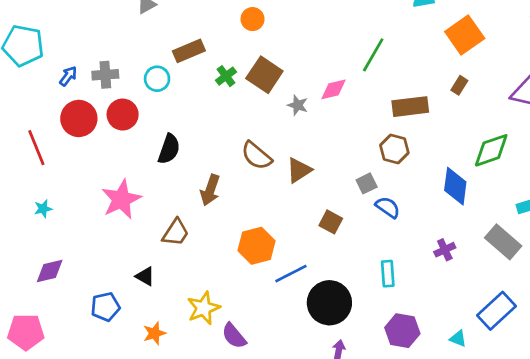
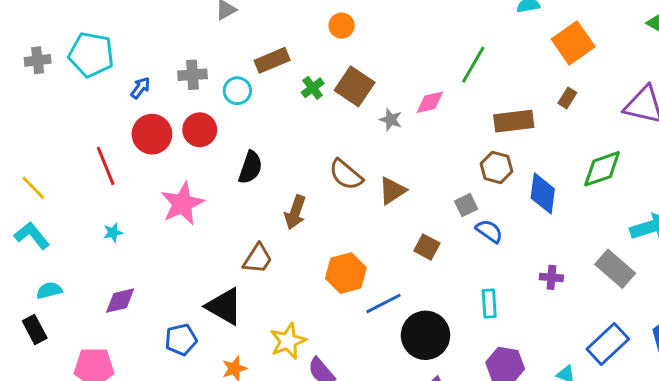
gray cross: (105, 75) -> (192, 75), moved
blue diamond: (455, 186) -> (543, 193), moved
pink star: (121, 199) -> (182, 204), moved
purple cross: (445, 250) -> (551, 277), turned 30
black triangle: (145, 276) -> (224, 306), size x1.8

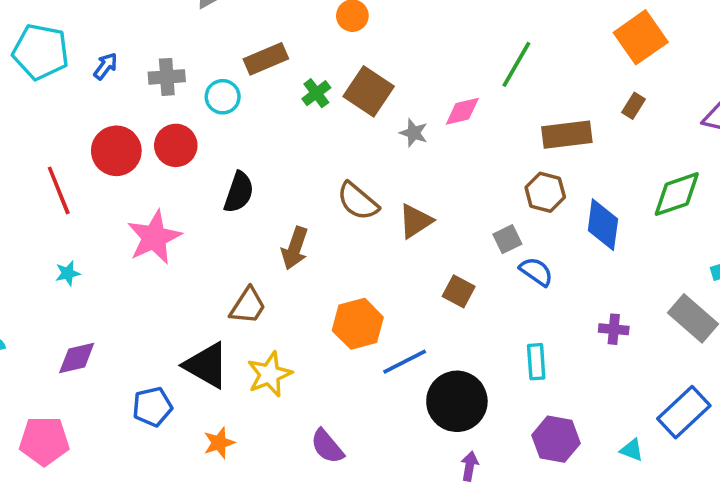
blue arrow: (140, 88) -> (106, 66), moved
yellow star: (288, 341) -> (269, 374), moved

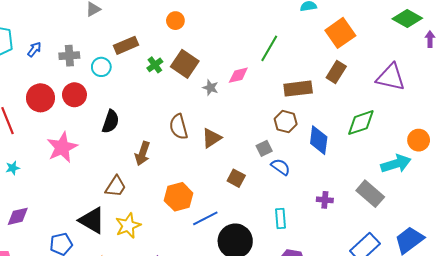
brown rectangle: (634, 106) -> (336, 72), size x1.5
brown semicircle: (358, 201) -> (179, 127), turned 35

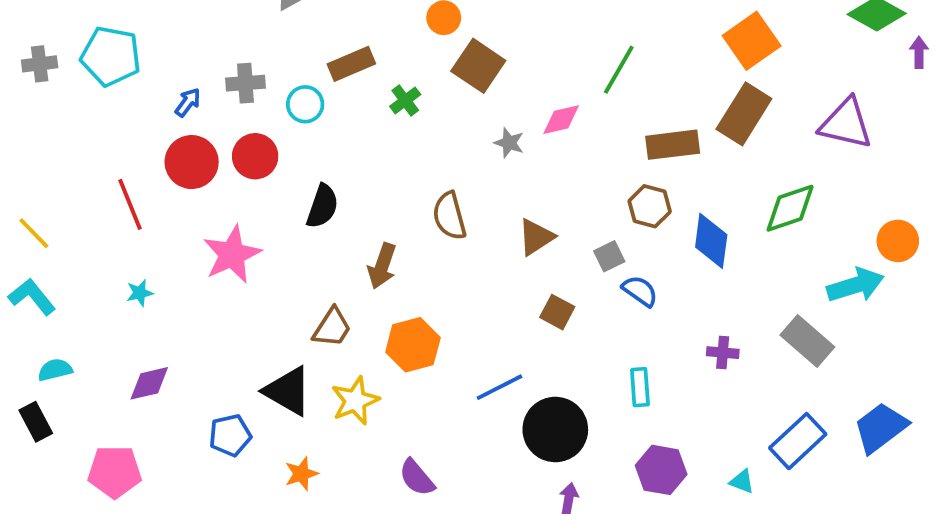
blue arrow: (34, 49) -> (188, 102), moved
brown square: (185, 64) -> (478, 66), moved
brown rectangle: (336, 72) -> (744, 114), size x1.4
brown triangle: (212, 138) -> (536, 237), moved
orange hexagon: (179, 197) -> (413, 345), moved

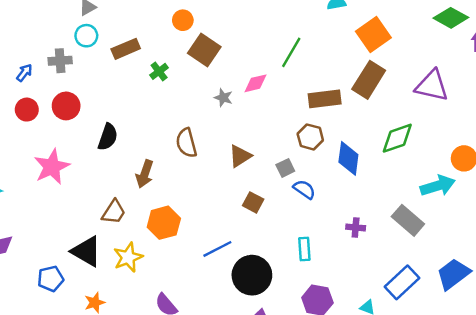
cyan circle: (305, 104) -> (86, 36), moved
red circle: (192, 162) -> (27, 110), size x0.7

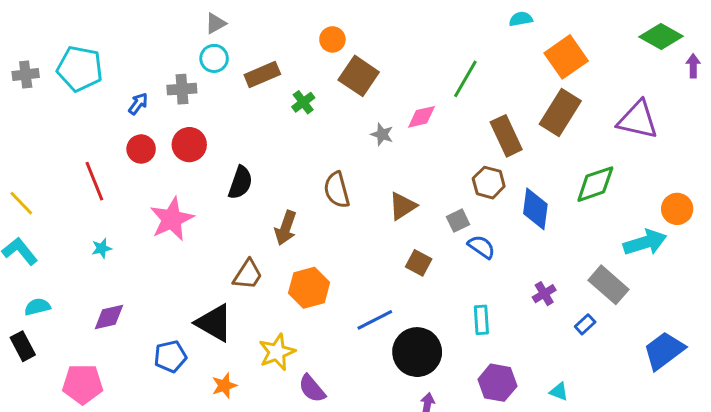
brown rectangle: (325, 99) -> (506, 136), turned 72
purple cross: (356, 227) -> (544, 294), turned -36
yellow star: (128, 257) -> (277, 352), moved
blue rectangle: (402, 282) -> (585, 324), moved, size x0.5

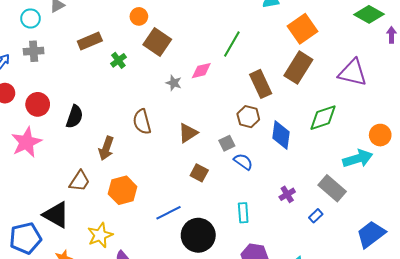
cyan circle: (214, 58) -> (31, 18), moved
red circle: (189, 145) -> (38, 104), moved
blue pentagon: (170, 356) -> (25, 238), size x1.4

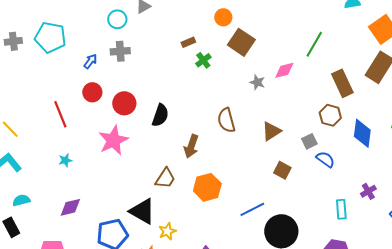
brown rectangle: (90, 41) -> (188, 42), moved, size x0.6
cyan rectangle: (243, 213) -> (341, 209), moved
yellow star: (100, 235) -> (167, 231), moved, size x0.7

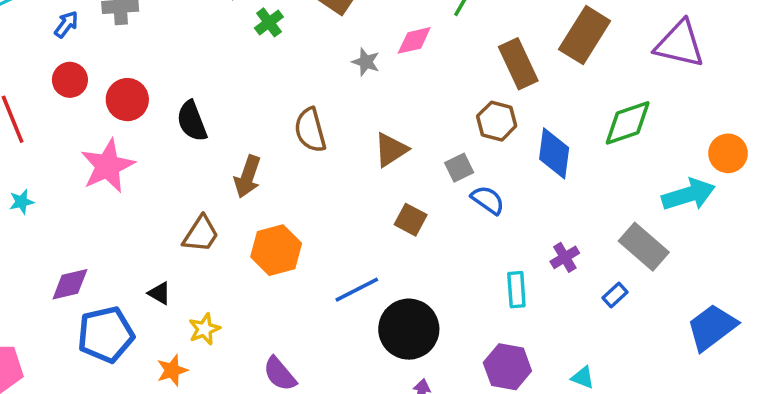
black semicircle: (160, 115) -> (192, 121), turned 140
purple diamond: (70, 207) -> (70, 284), moved
black triangle: (142, 211) -> (160, 293), size x0.5

